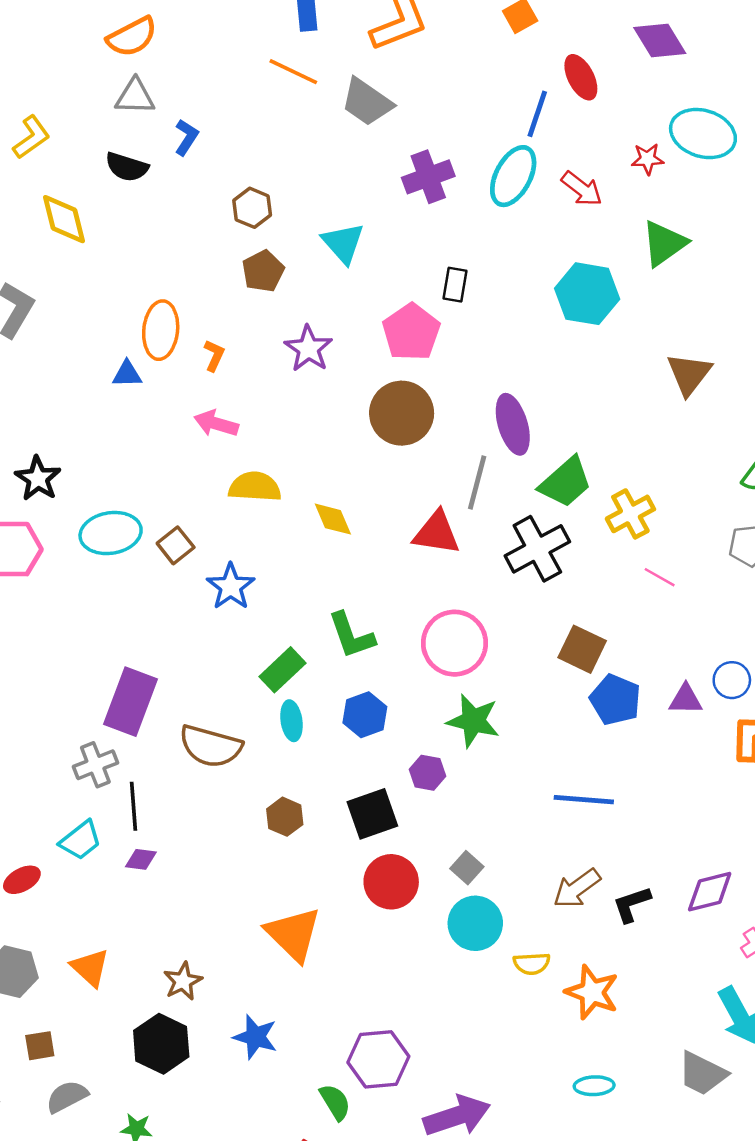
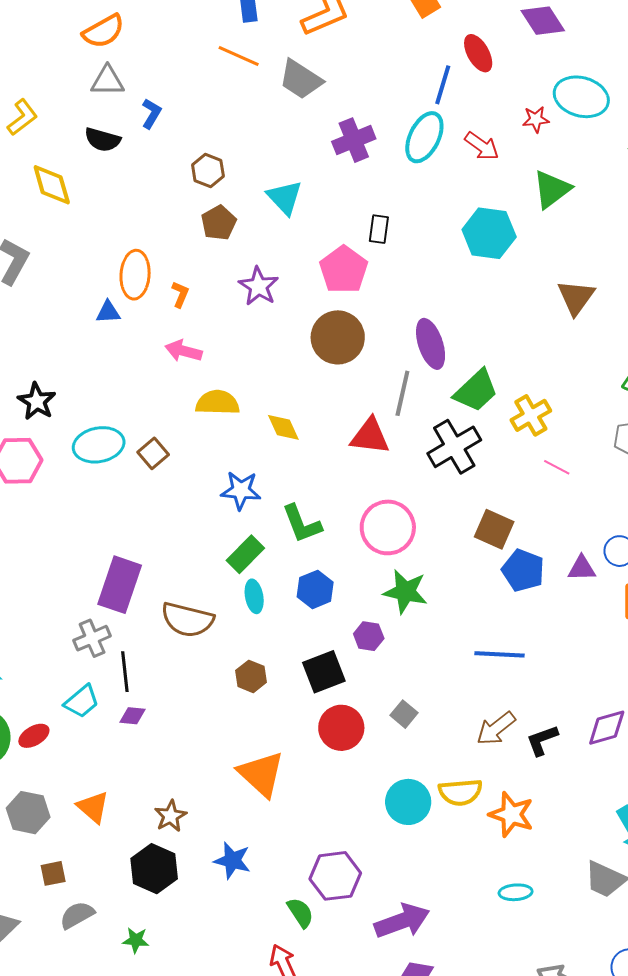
blue star: (231, 587) -> (241, 490), moved, turned -30
cyan circle: (475, 923) -> (408, 802), moved
yellow semicircle: (532, 964) -> (460, 792), size x1.4

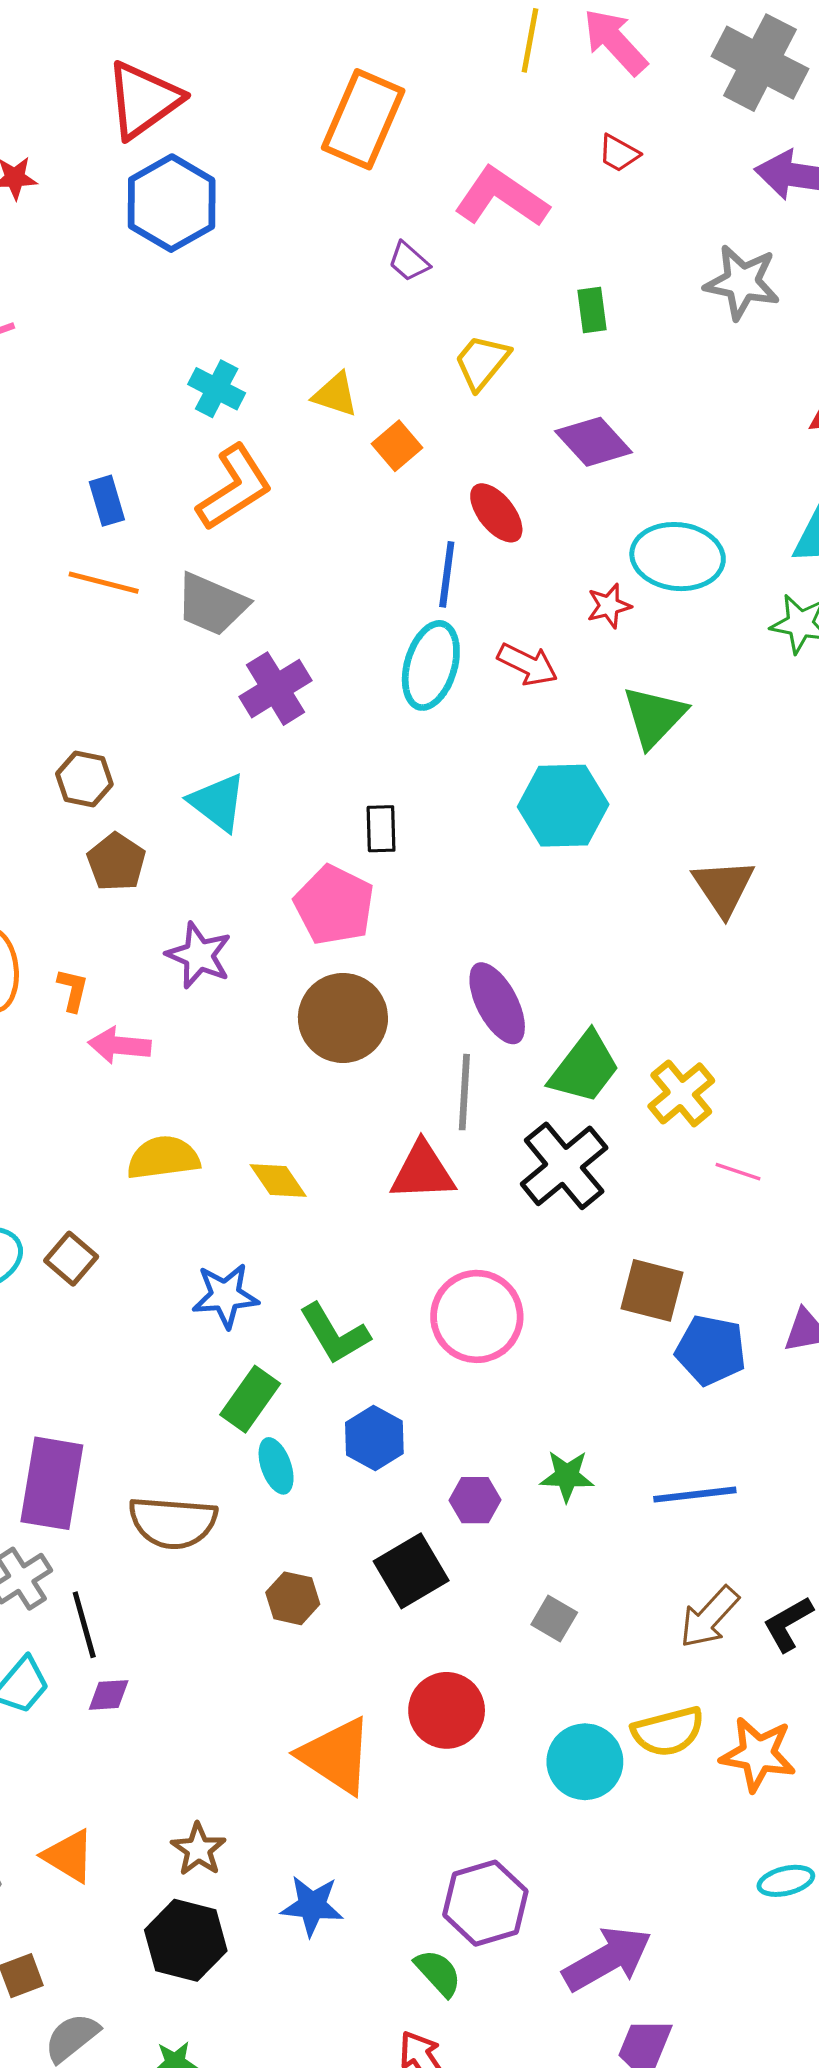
purple cross: (354, 140) -> (276, 689), moved
pink arrow: (184, 351) -> (119, 1045), moved
green star: (405, 592) -> (567, 1476), moved, size x0.7
red circle: (341, 728) -> (447, 1710), moved

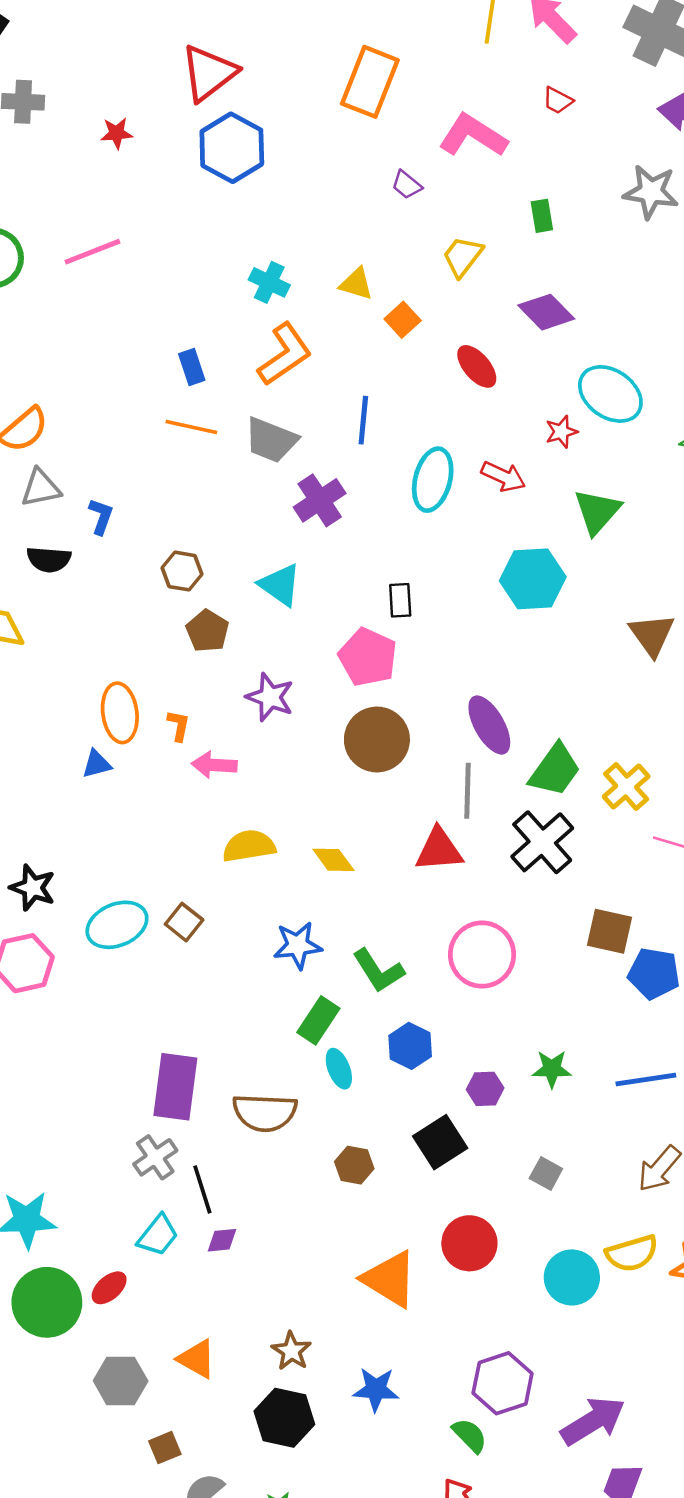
cyan ellipse: (678, 557) -> (610, 394), turned 30
blue line: (447, 574) -> (363, 420), moved

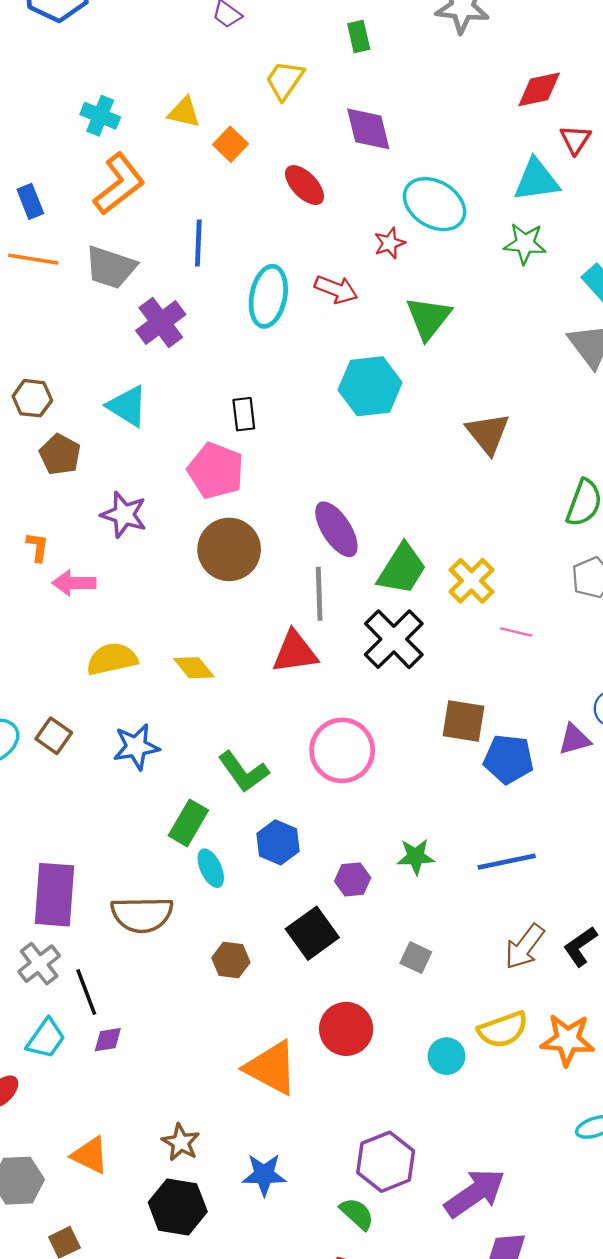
purple diamond: (546, 312) -> (368, 129), turned 34
blue star: (298, 945) -> (136, 747), moved
cyan circle: (572, 1277) -> (446, 1056), size x0.7

